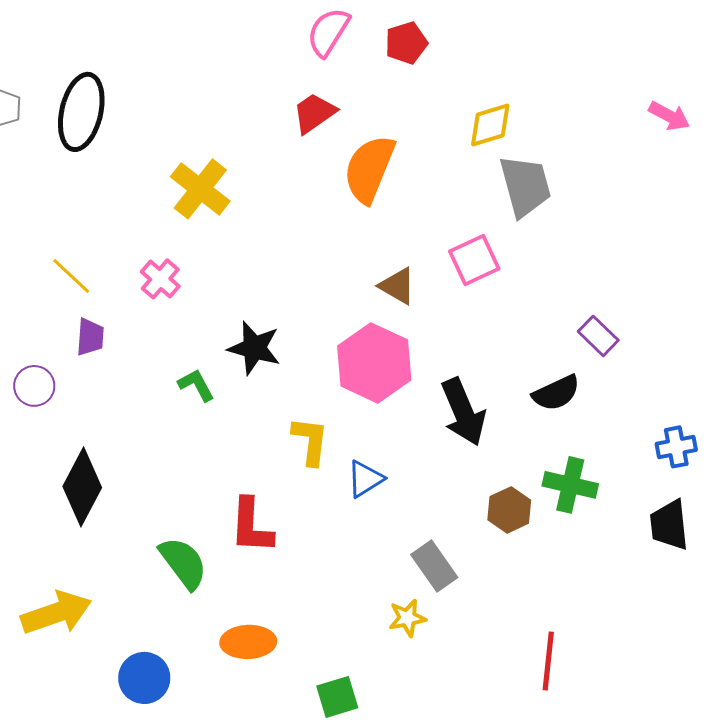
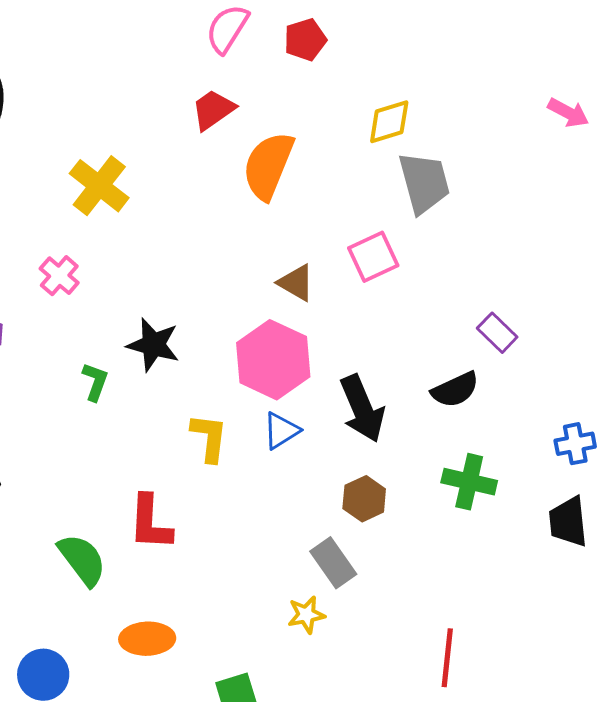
green L-shape: (196, 385) -> (95, 382), turned 48
blue triangle: (365, 479) -> (281, 431), moved
brown hexagon: (509, 510) -> (364, 499), moved

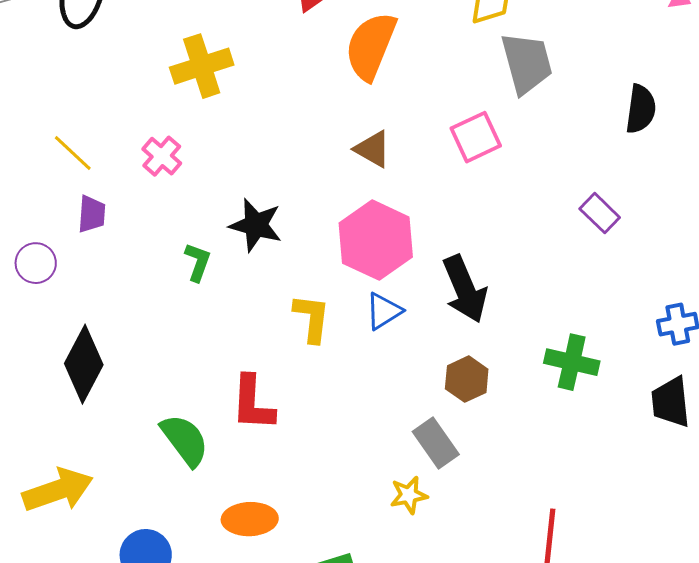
yellow cross: (99, 186) -> (202, 66), turned 34
brown triangle: (296, 283) -> (373, 149), moved
black semicircle: (455, 390) -> (641, 109), moved, turned -57

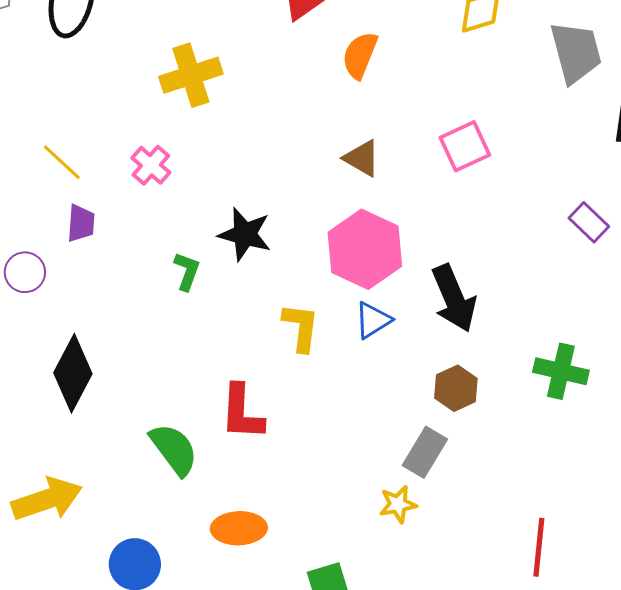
orange semicircle: (371, 46) -> (360, 55), size x0.7
gray trapezoid: (527, 63) -> (576, 52), moved
gray rectangle: (436, 443) -> (425, 452), turned 66

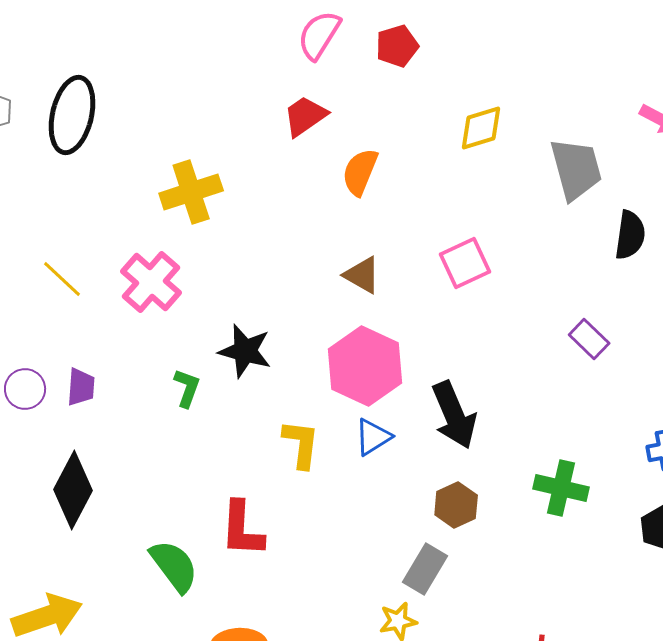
pink cross: (151, 165) -> (151, 282), size x1.5
purple trapezoid: (81, 223) -> (81, 387), moved

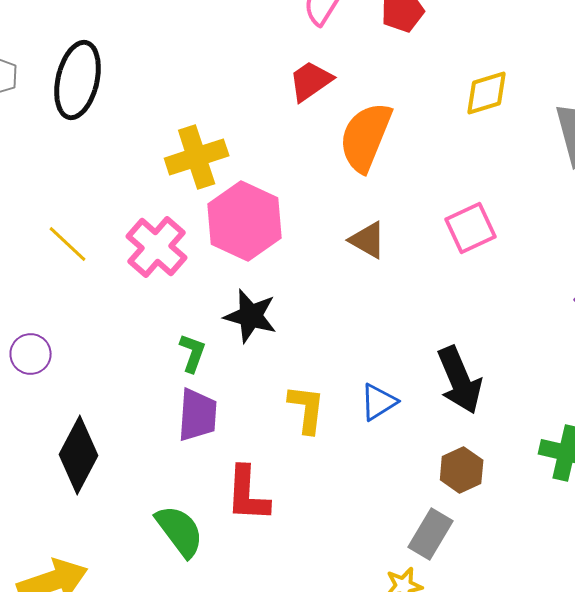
orange semicircle: (360, 172) -> (366, 137), size x1.5
pink hexagon: (365, 366) -> (245, 221), moved
purple trapezoid: (81, 387) -> (198, 415), moved, size x1.4

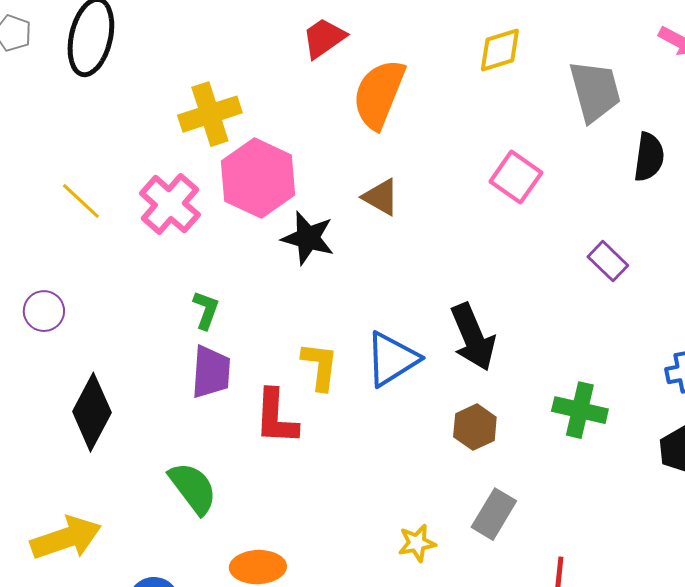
pink square: (471, 228) -> (516, 177), moved, turned -30
black star: (251, 316) -> (308, 238), moved
blue triangle: (379, 402) -> (392, 359), size x1.5
red L-shape: (248, 494) -> (276, 417), moved
gray rectangle: (431, 534) -> (494, 514), moved

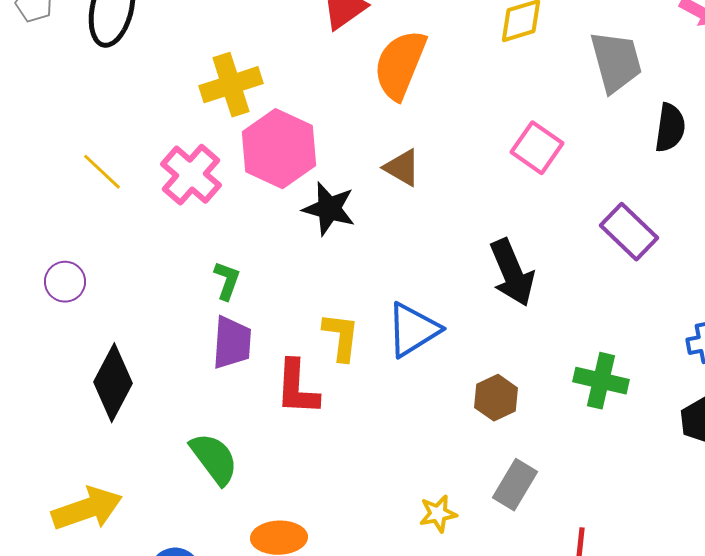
purple rectangle: (608, 261) -> (629, 232), size x1.4
black arrow: (473, 337) -> (512, 273), moved

